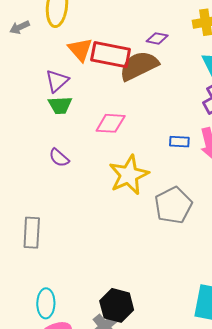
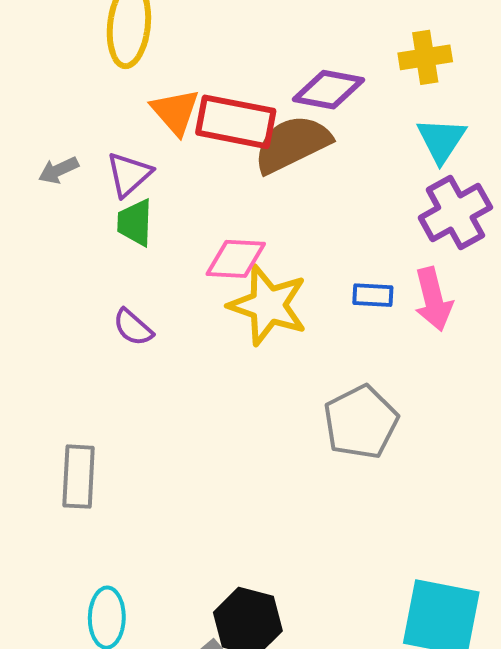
gray arrow: (20, 27) -> (58, 170), moved
purple diamond: (157, 38) -> (328, 90), size x1.6
green trapezoid: (60, 105) -> (135, 223), turned 95
yellow star: (129, 175) -> (268, 305), moved, turned -30

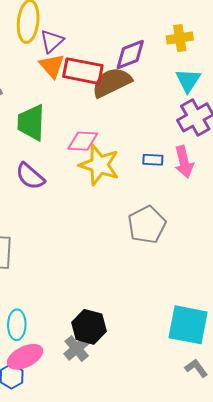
purple diamond: (328, 90) -> (130, 55), turned -32
purple triangle: (129, 174) -> (52, 41), moved
green trapezoid: (135, 223) -> (31, 123), size x1.5
purple semicircle: (133, 327) -> (30, 176), size x1.4

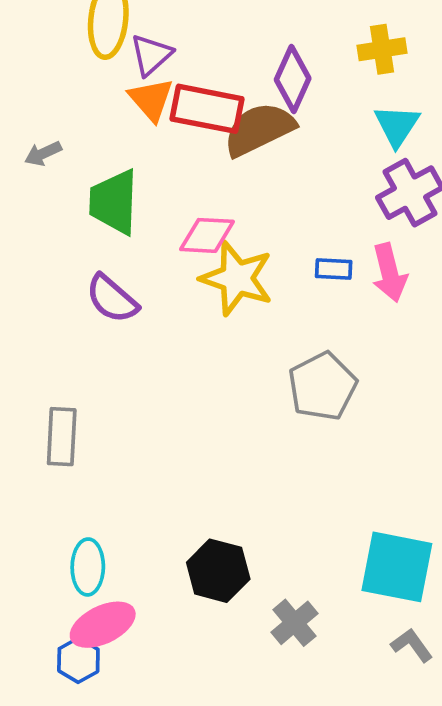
purple diamond: (130, 55) -> (293, 79), turned -44
gray cross: (77, 349) -> (294, 623), moved

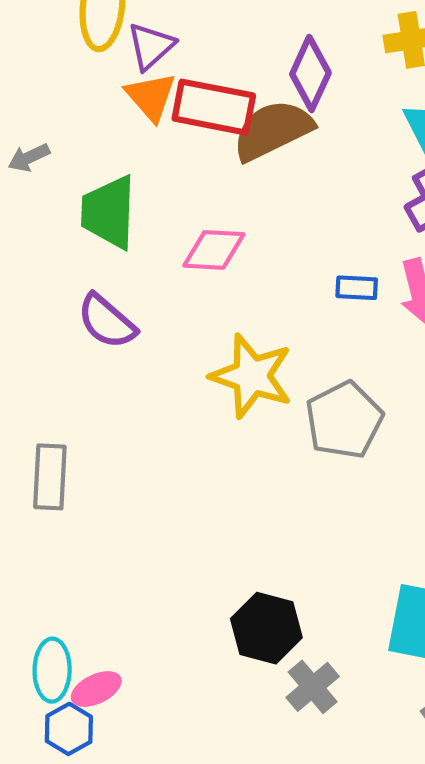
yellow star: (237, 278) -> (252, 376), moved
cyan ellipse: (88, 567) -> (52, 670), moved
black hexagon: (218, 571) -> (266, 628), moved
pink ellipse: (103, 625) -> (96, 689), size x0.7

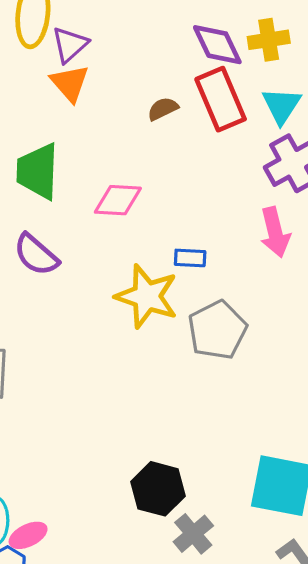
purple diamond: (310, 73) -> (217, 45), moved, turned -50
red rectangle: (214, 107) -> (221, 99), moved, turned 56
brown semicircle: (273, 130) -> (163, 109), size x0.5
blue rectangle: (357, 288) -> (190, 258), moved

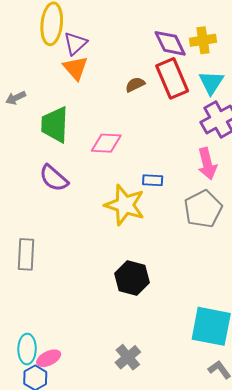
gray pentagon: (217, 330) -> (203, 209), moved
black hexagon: (158, 489) -> (132, 278), moved
gray cross: (193, 534) -> (128, 357), moved

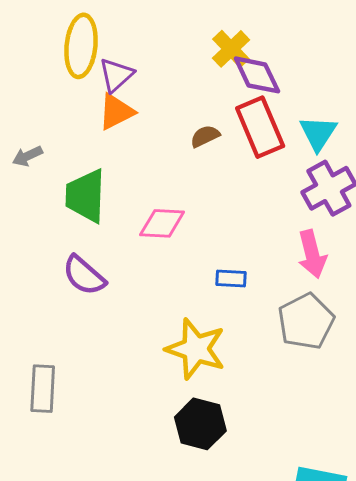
yellow cross: (203, 40) -> (231, 49), moved, turned -35
orange triangle: (75, 68) -> (116, 112), turned 44
yellow star: (125, 205) -> (196, 349), moved

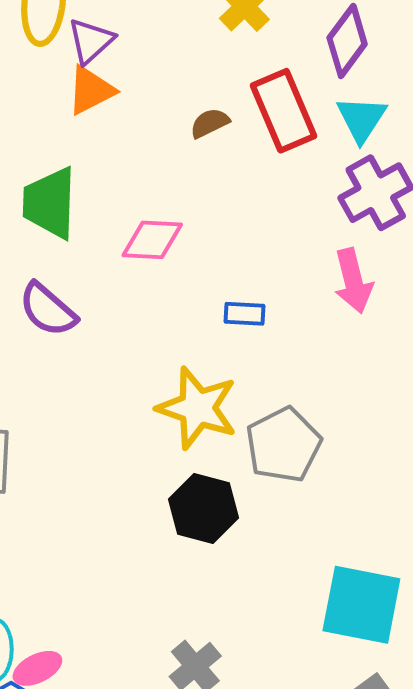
purple diamond: (257, 75) -> (347, 41), moved, turned 62
gray pentagon: (306, 321) -> (283, 445), moved

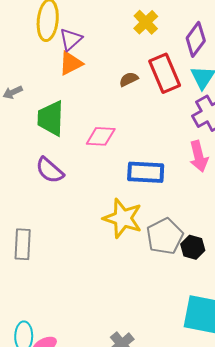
blue rectangle: (245, 314) -> (146, 172), size x1.8
black hexagon: (204, 508) -> (193, 247), moved, size x0.7

